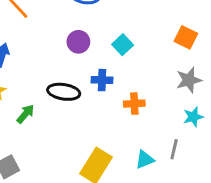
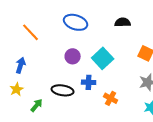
cyan square: (123, 45) -> (103, 58), size x1.5
orange cross: (134, 104) -> (111, 98), turned 32

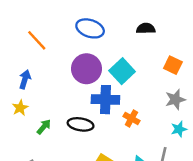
purple circle: (73, 56) -> (86, 69), size x1.6
blue cross: (89, 82) -> (105, 100), size x1.6
black ellipse: (63, 90) -> (81, 124), moved

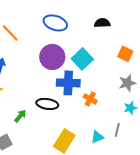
green arrow: (44, 127) -> (20, 116), moved

